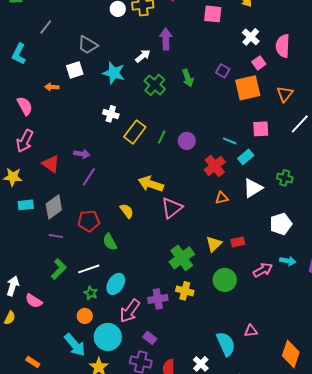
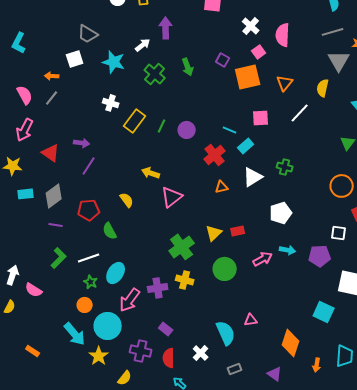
gray line: (46, 27) -> (52, 98), moved
yellow arrow: (151, 184) -> (151, 173), size x0.7
purple rectangle: (150, 338) -> (166, 329), moved

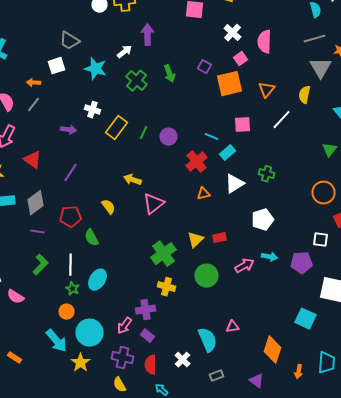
purple arrow: (82, 143) -> (68, 130), moved
white line: (89, 258) -> (70, 265), turned -70
purple cross: (158, 288) -> (146, 310), moved
pink arrow: (130, 300) -> (124, 326), moved, size x0.7
yellow semicircle: (125, 378) -> (120, 385), moved, turned 112

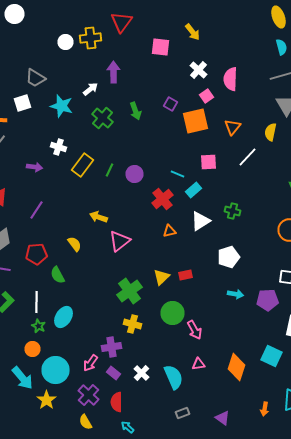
pink arrow: (244, 266) -> (194, 330), moved, turned 90
orange diamond: (272, 350) -> (236, 367), moved
purple cross: (122, 358) -> (88, 395), turned 30
white cross: (182, 360) -> (142, 373), moved

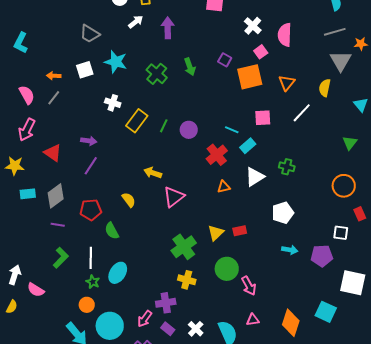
white arrow: (90, 89) -> (136, 22), moved
white square: (22, 103) -> (85, 70), moved
purple arrow: (34, 167) -> (89, 141), moved

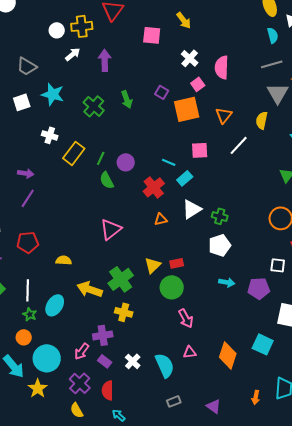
green cross: (287, 167) -> (220, 216), moved
yellow arrow: (153, 173) -> (90, 289), moved, size x1.4
yellow semicircle: (129, 200) -> (64, 260), moved, turned -49
green semicircle: (112, 231) -> (107, 180), moved
green circle: (227, 269) -> (172, 287), moved

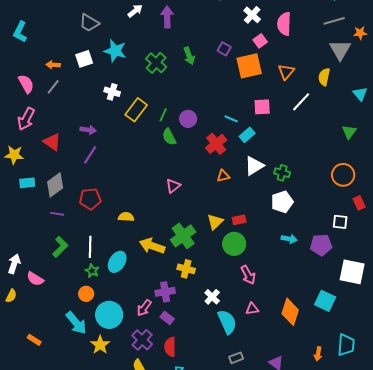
pink triangle: (111, 229) -> (173, 186), size x0.7
white cross: (133, 361) -> (212, 297), moved

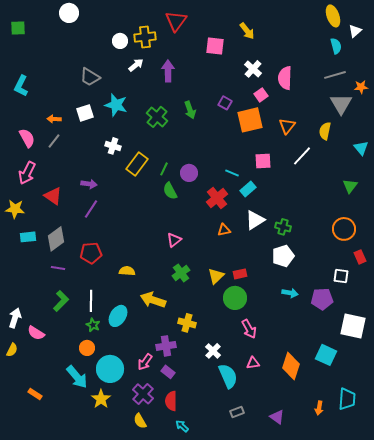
green cross: (183, 236) -> (181, 273), moved, size x0.7

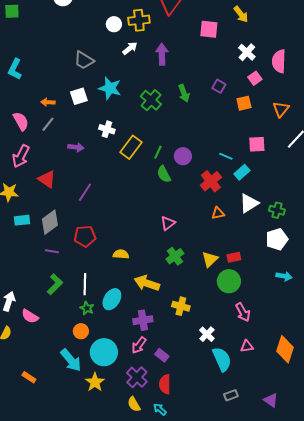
orange square: (250, 120) -> (244, 103), size x0.6
purple arrow: (89, 184) -> (76, 147), moved
purple cross: (166, 346) -> (143, 320), moved
cyan arrow: (182, 426) -> (160, 409), moved

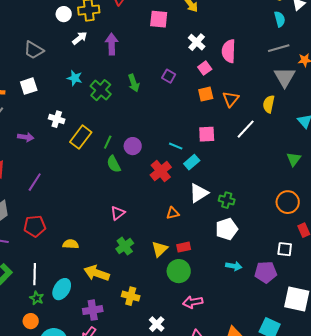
cyan star: (110, 88) -> (75, 78), moved, size x0.7
orange square: (244, 103) -> (206, 94), moved
orange triangle: (218, 213) -> (173, 213), moved
pink arrow: (243, 312) -> (193, 302), turned 108

